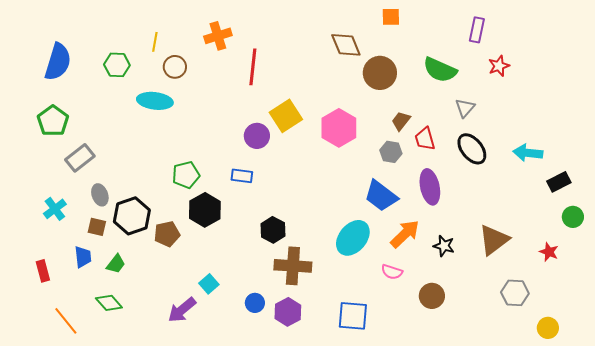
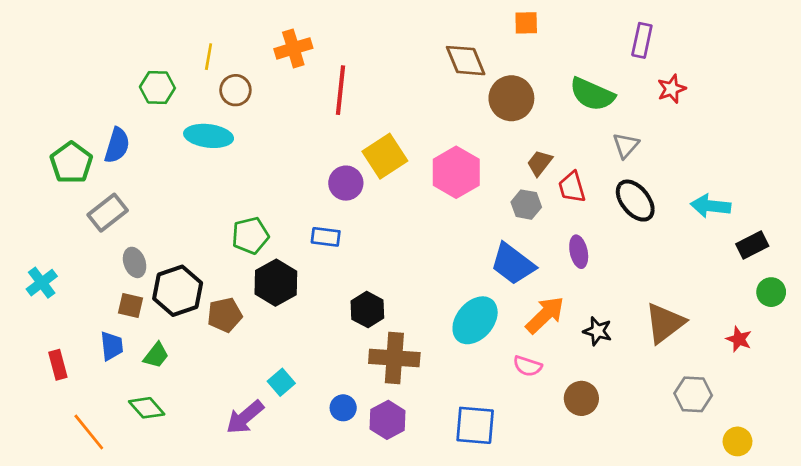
blue semicircle: (58, 62) -> (117, 145), moved, size x0.7
purple ellipse: (430, 187) -> (579, 252), size x0.7
cyan cross: (55, 209) -> (42, 283), moved

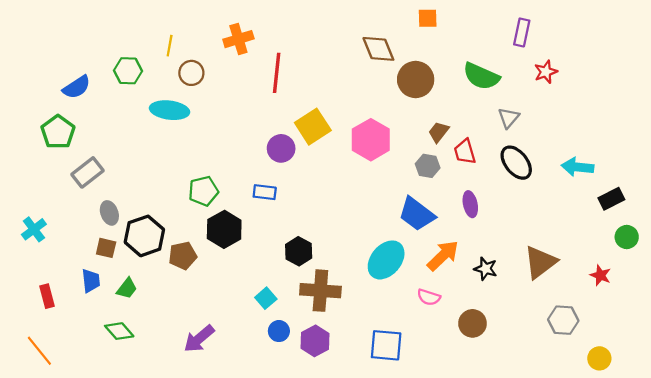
blue semicircle: (117, 145) -> (77, 87), moved, turned 40
cyan square: (281, 382) -> (266, 298), moved
orange line: (89, 432) -> (39, 351), moved

